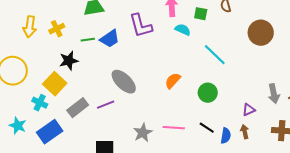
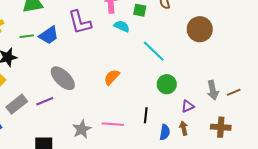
green circle: (208, 93) -> (167, 84), moved
black line: (207, 128) -> (146, 115), moved, turned 63

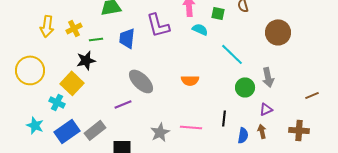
blue trapezoid: (49, 35) -> (127, 38), turned 130
green line: (27, 36) -> (96, 39), moved
orange semicircle: (112, 77) -> (190, 80), turned -132
gray arrow: (213, 90) -> (268, 77), moved
gray rectangle: (17, 104) -> (95, 130), moved

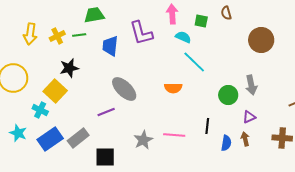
green line: (96, 39) -> (79, 35), moved
cyan line: (232, 54) -> (194, 62), moved

